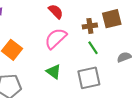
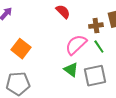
pink semicircle: (56, 38) -> (76, 45), moved
green triangle: (54, 72) -> (71, 70), moved

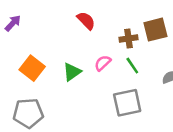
pink semicircle: (76, 45) -> (103, 63), size x0.6
green triangle: (71, 70) -> (72, 72), moved, turned 49

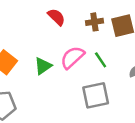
brown cross: (128, 39) -> (94, 22), moved
pink semicircle: (103, 63) -> (72, 57), size x1.5

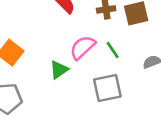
green triangle: (43, 66) -> (59, 70), moved

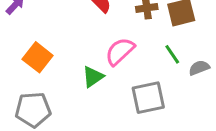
green line: (113, 50) -> (172, 54), moved

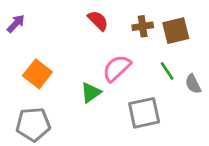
gray semicircle: (199, 68) -> (193, 84), turned -96

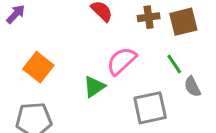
gray semicircle: (193, 84) -> (192, 87), moved

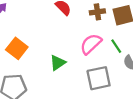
pink semicircle: (121, 61) -> (91, 44), moved

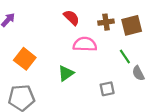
pink semicircle: (91, 44) -> (85, 44), moved, turned 45
gray square: (99, 78) -> (107, 89), size x0.6

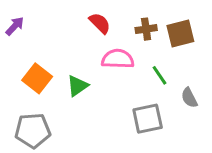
green line: (125, 57) -> (159, 75), moved
green triangle: (66, 73) -> (77, 86), moved
gray square: (107, 89) -> (148, 119), size x1.5

